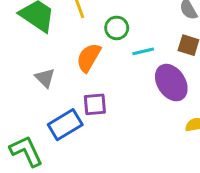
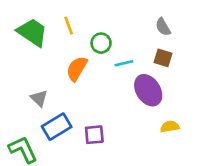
gray triangle: (45, 78) -> (39, 98), moved
purple square: (95, 104) -> (94, 135), moved

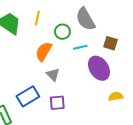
yellow line: (69, 26) -> (37, 18), turned 32
gray semicircle: (163, 27) -> (85, 19), moved, size x1.6
gray triangle: (39, 98) -> (53, 74), moved

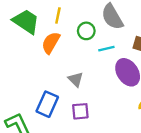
orange semicircle: (44, 52) -> (51, 43), moved
blue rectangle: (28, 96) -> (47, 104), turned -35

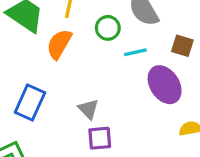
gray triangle: (76, 79) -> (88, 109), moved
blue rectangle: (47, 104) -> (30, 103), moved

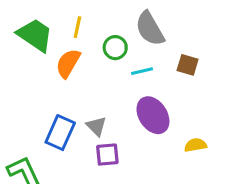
purple ellipse: (165, 85) -> (153, 115), moved
blue rectangle: (30, 103) -> (60, 133), moved

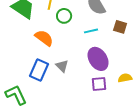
green circle: (115, 48) -> (64, 16), moved
orange semicircle: (68, 63) -> (44, 38), moved, turned 96
purple square: (107, 155) -> (99, 84), moved

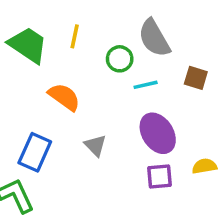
green circle: (64, 16) -> (120, 59), moved
blue rectangle: (39, 70) -> (35, 152), moved

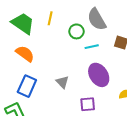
orange semicircle: (64, 97) -> (25, 54), moved
purple square: (159, 177) -> (88, 104), moved

